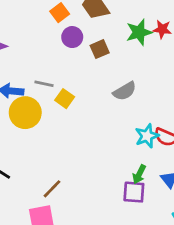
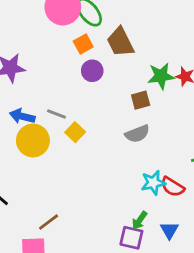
brown square: (100, 49) -> (141, 100), moved

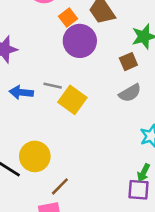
purple circle: (92, 71) -> (80, 41), size x1.6
yellow square: (75, 132) -> (72, 100), size x1.5
yellow circle: (33, 140) -> (35, 156), moved

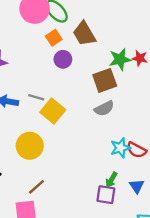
purple circle: (80, 41) -> (63, 59), size x0.6
brown square: (128, 62) -> (105, 80), size x1.5
yellow circle: (35, 156) -> (30, 146), moved

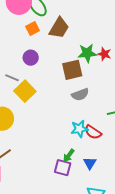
brown trapezoid: (84, 34) -> (59, 28), turned -125
purple circle: (63, 59) -> (31, 58), moved
gray semicircle: (104, 108) -> (80, 94), moved

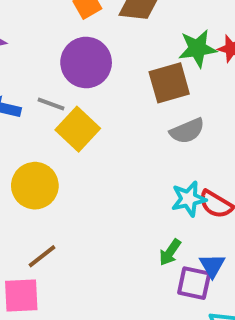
purple circle: (31, 58) -> (86, 63), size x1.6
purple square: (63, 168) -> (194, 283), moved

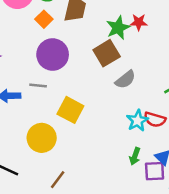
yellow square: (78, 129) -> (70, 110), moved

